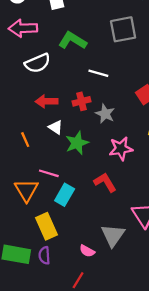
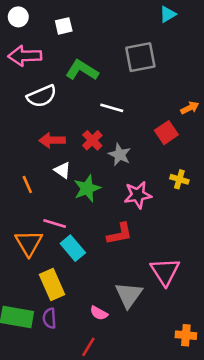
red cross: (81, 101) -> (92, 140), turned -30
red L-shape: (105, 182) -> (120, 234), turned 110
cyan rectangle: (65, 195) -> (73, 248), turned -70

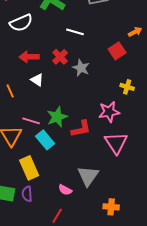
green star: (87, 188) -> (57, 117), moved
pink star: (138, 195) -> (109, 112), moved
pink triangle: (165, 272) -> (116, 143), moved
orange cross: (186, 335) -> (111, 207), moved

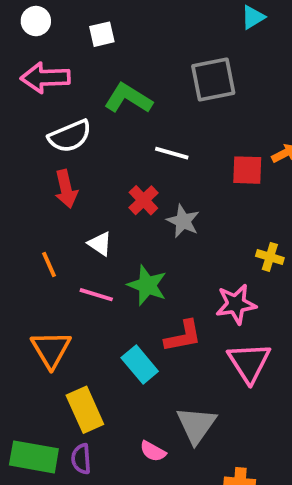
red square: (117, 51) -> (247, 170), moved, turned 36
red arrow: (29, 57) -> (66, 189), moved, turned -102
green star: (57, 117) -> (147, 285), moved, turned -30
pink line: (31, 121) -> (96, 295), moved
cyan rectangle: (45, 140) -> (140, 364), moved

